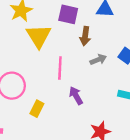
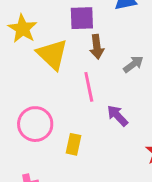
brown arrow: (85, 36) -> (97, 47), moved

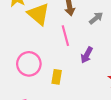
purple arrow: (117, 116) -> (87, 55), turned -105

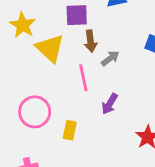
gray arrow: (96, 18) -> (110, 58), moved

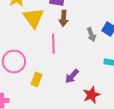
gray arrow: (110, 58) -> (91, 35), moved, turned 96
purple arrow: (110, 104) -> (72, 76), moved

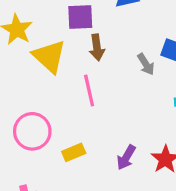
purple arrow: (72, 76) -> (126, 157), moved
yellow rectangle: (37, 79) -> (74, 152), turned 56

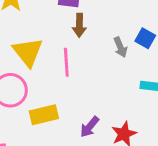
yellow triangle: (49, 56) -> (28, 52), moved
yellow rectangle: (74, 152) -> (44, 115), size x1.4

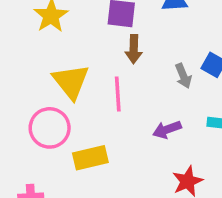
purple arrow: (90, 127) -> (167, 130), moved, turned 30

